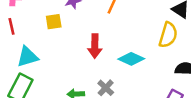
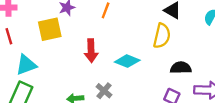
yellow square: (54, 22) -> (50, 29), size x1.5

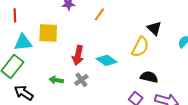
yellow square: (50, 29) -> (48, 33), moved
red arrow: (91, 51) -> (78, 55), moved

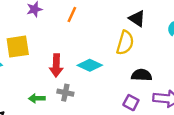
gray cross: (81, 80) -> (65, 93), turned -32

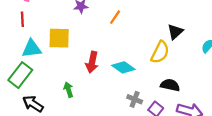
black triangle: (137, 19) -> (175, 32), turned 35
gray cross: (65, 93) -> (135, 99), moved
green arrow: (37, 98) -> (68, 90), turned 64

